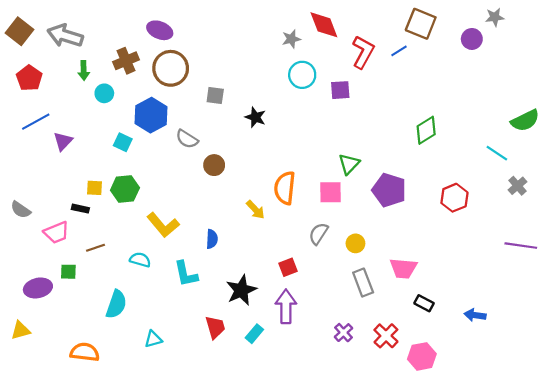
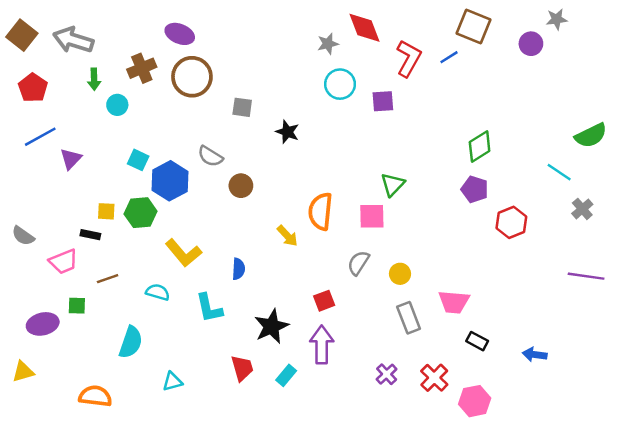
blue hexagon: (151, 115) -> (170, 181), moved
purple pentagon: (389, 190) -> (475, 189), moved, size x0.7

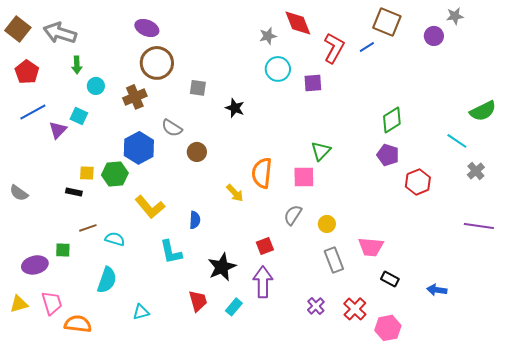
brown cross: (142, 68) -> (135, 97), moved
cyan square: (138, 160) -> (79, 116), moved
pink trapezoid: (63, 262) -> (52, 303), moved, turned -85
cyan semicircle: (158, 292) -> (115, 239), moved

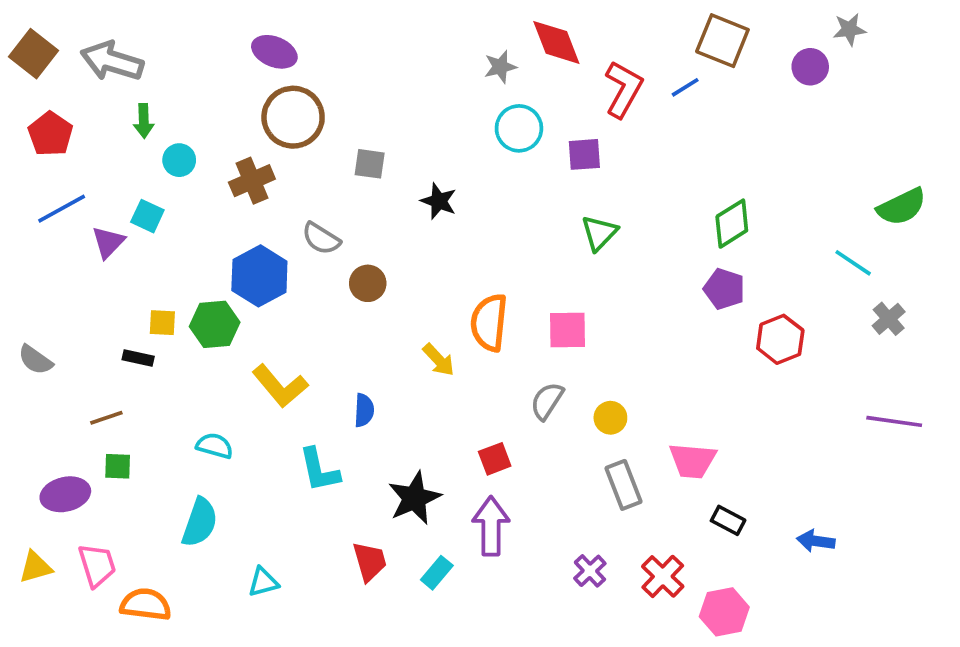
green triangle: (321, 151) -> (599, 233), moved
brown line: (88, 228) -> (106, 418), moved

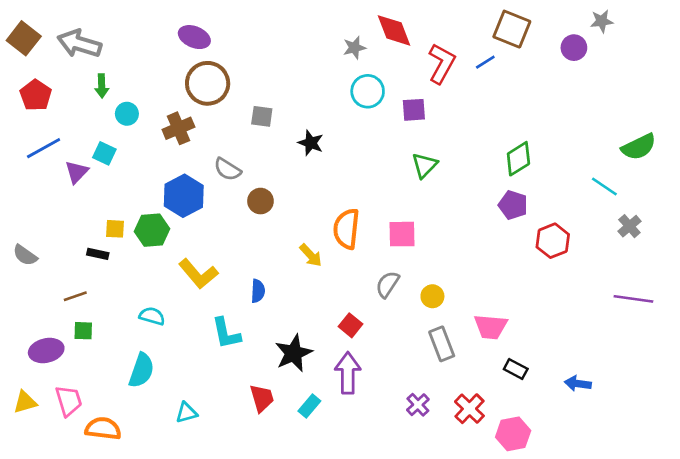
red square: (495, 459) -> (350, 325), turned -30

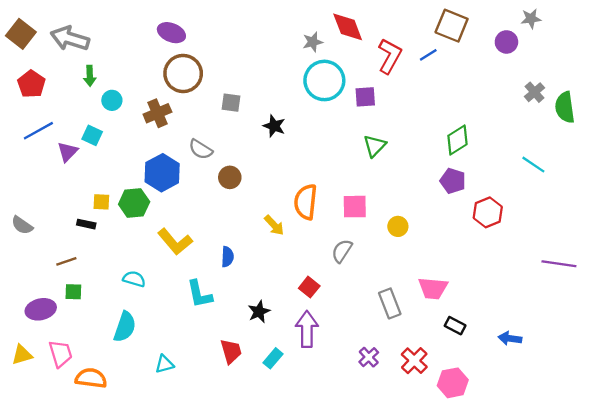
cyan circle: (368, 91) -> (324, 80), size x1.4
green semicircle: (639, 147) -> (565, 107), moved, turned 108
gray cross: (629, 226) -> (534, 92), moved
yellow circle: (432, 296) -> (398, 226), moved
black star: (294, 353) -> (259, 312), size x0.7

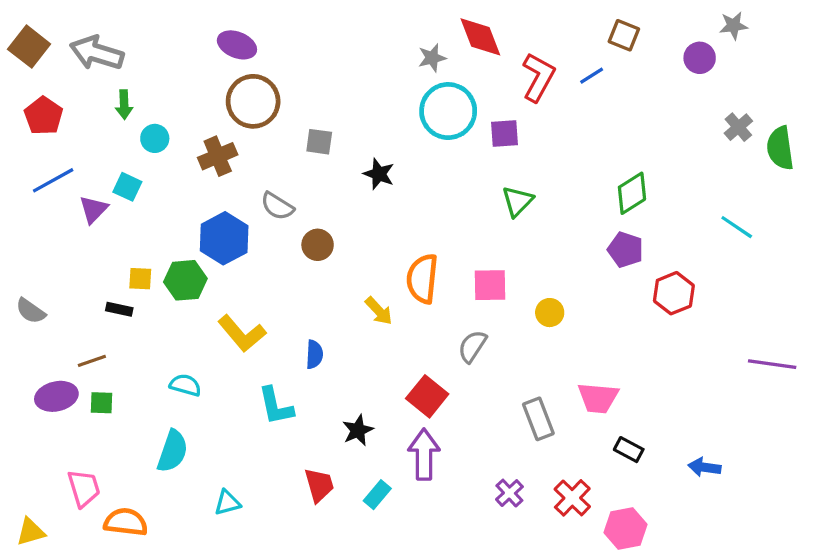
brown square: (452, 26) -> (624, 35), size x0.7
red square: (309, 287) -> (427, 396), size x1.4
purple ellipse: (41, 309) -> (56, 396), moved
yellow triangle: (22, 355) -> (31, 532), moved

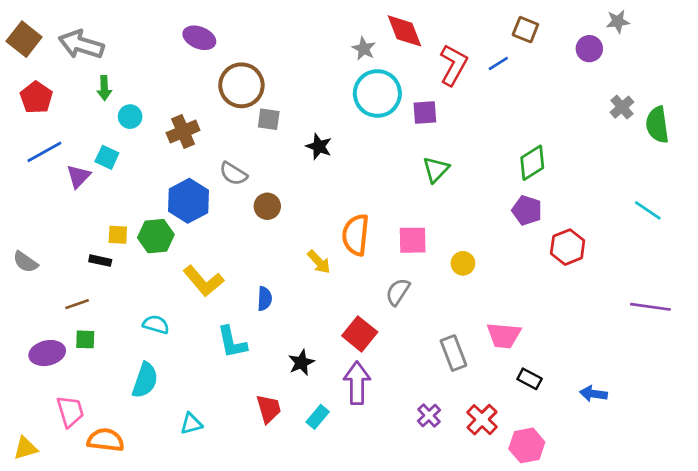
gray star: (432, 58) -> (364, 49), turned -30
brown circle: (253, 101) -> (241, 85), moved
cyan line: (737, 227) -> (648, 210), moved
purple ellipse: (56, 396) -> (47, 353), moved

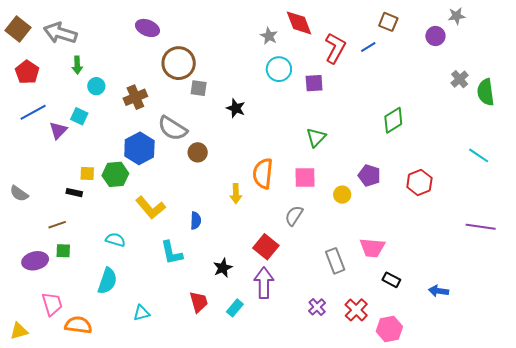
cyan circle: (377, 93) -> (279, 69), size x0.7
green triangle: (436, 170) -> (316, 137), moved
gray semicircle: (233, 174) -> (173, 128), size x1.4
purple pentagon: (527, 210) -> (369, 175), moved
yellow arrow: (319, 262) -> (236, 194), turned 42

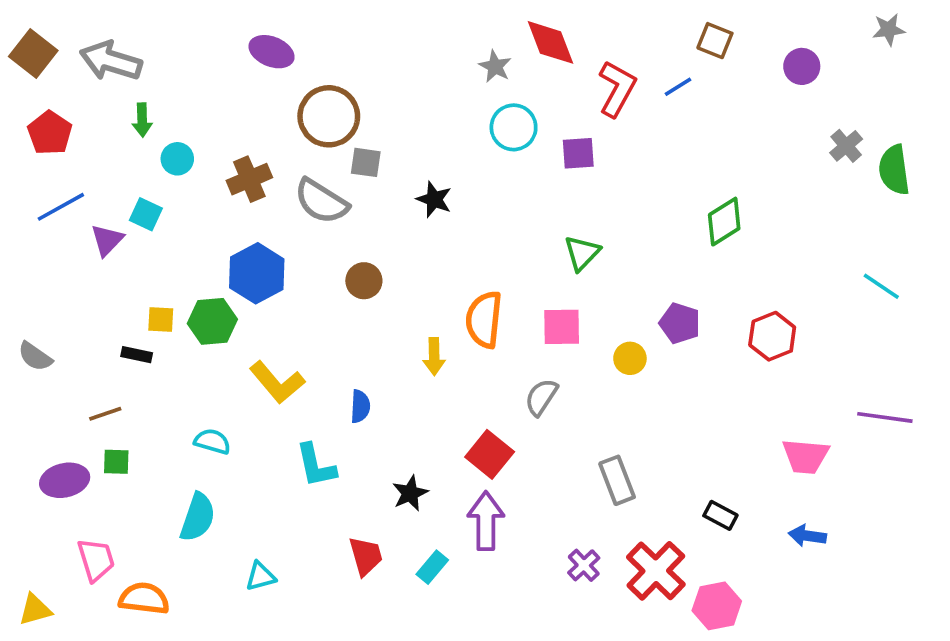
gray star: (457, 16) -> (889, 29), moved
gray semicircle: (173, 128) -> (321, 201), moved
pink trapezoid: (372, 248) -> (805, 456), moved
red cross: (356, 310) -> (656, 571), size x1.4

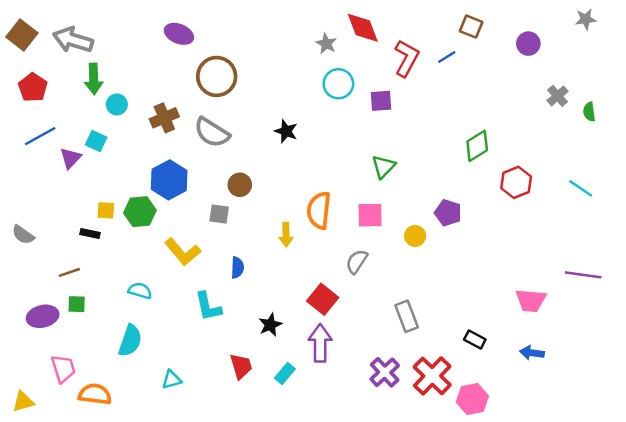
green arrow: (142, 120) -> (94, 79), size x1.4
gray square: (366, 162) -> (219, 214), moved
green semicircle: (894, 170) -> (589, 112), size x0.6
red hexagon: (772, 336) -> (516, 182), moved
purple cross: (584, 565) -> (385, 372), size x1.4

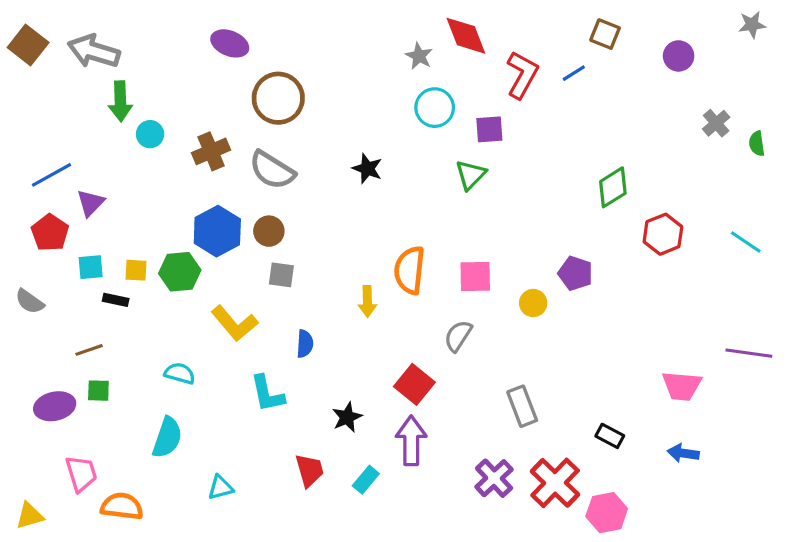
red pentagon: (33, 87) -> (50, 233), moved
cyan square: (96, 141) -> (91, 267), moved, turned -30
green triangle: (383, 167) -> (471, 175), moved
brown circle: (240, 185) -> (269, 231), moved

